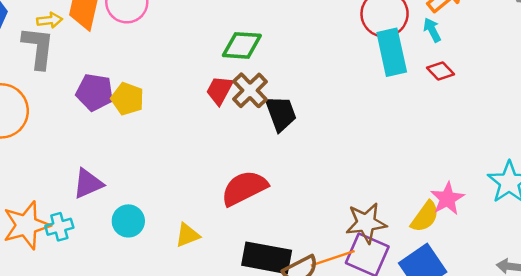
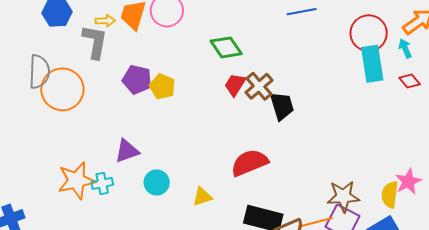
green diamond: (242, 45) -> (226, 47), moved, turned 48
yellow semicircle: (425, 217) -> (390, 195), turned 148

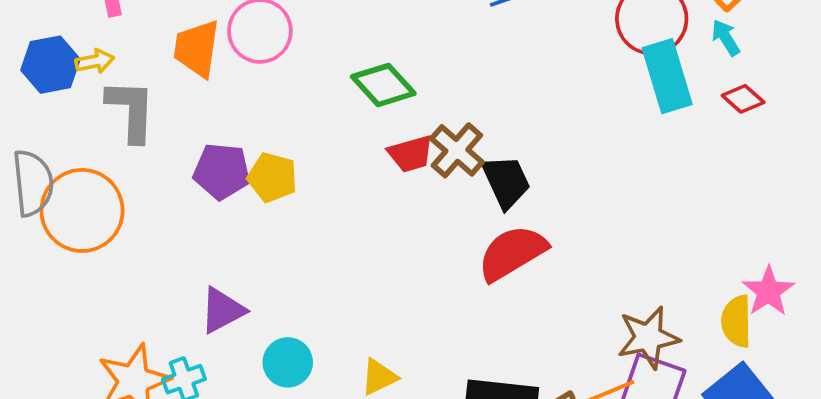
yellow arrow: (105, 21) -> (95, 61), moved
red trapezoid: (235, 85) -> (411, 154), turned -130
red semicircle: (249, 163) -> (512, 253), moved

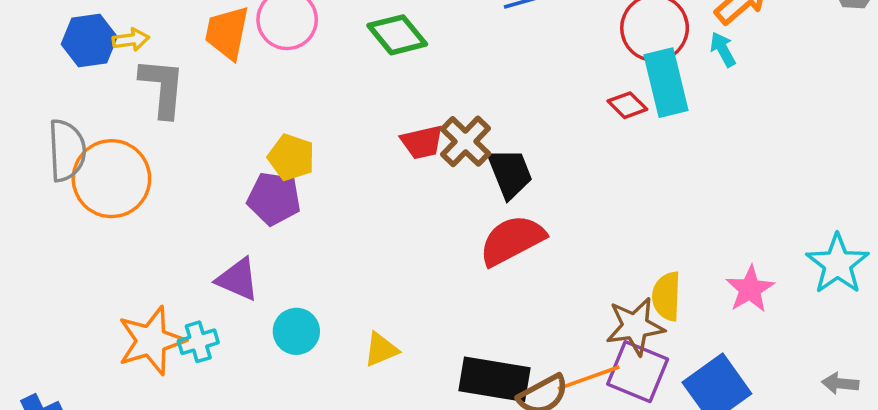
green diamond: (383, 85) -> (397, 35), moved
red diamond: (743, 99) -> (627, 105), moved
purple pentagon: (222, 171) -> (274, 199), moved
purple triangle: (222, 310) -> (238, 279), turned 48
yellow semicircle: (737, 321) -> (667, 296), moved

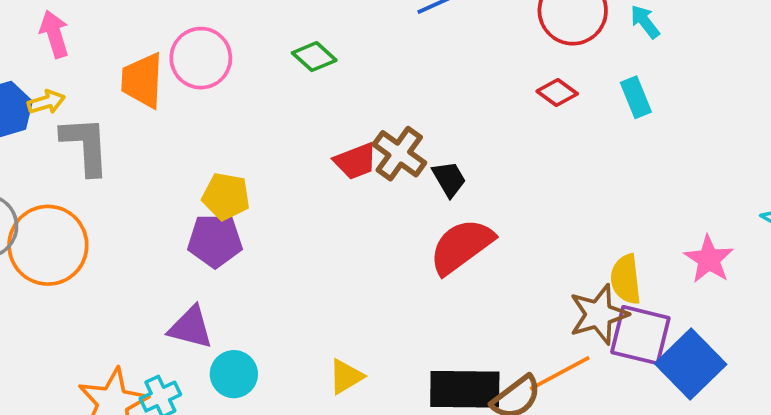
green diamond: (397, 35) -> (314, 57), size x0.7
cyan rectangle: (666, 83) -> (636, 97), moved, size x0.6
black trapezoid: (510, 173) -> (449, 179), size x0.7
cyan circle: (296, 331) -> (234, 374), moved
purple square: (638, 372) -> (640, 335), moved

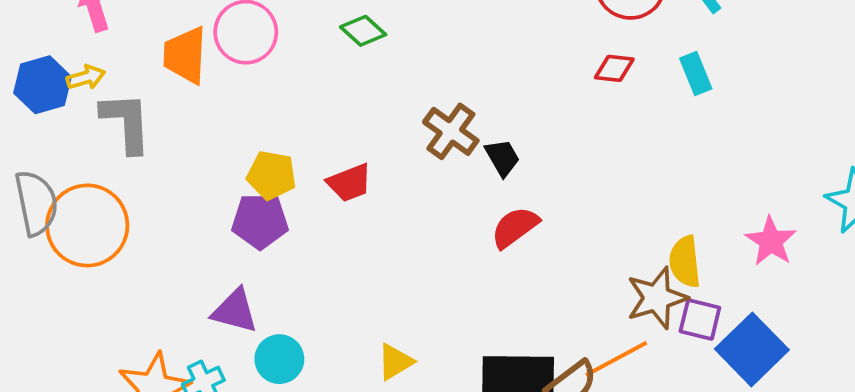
red diamond: (557, 92) -> (614, 68), turned -30
red trapezoid: (356, 161) -> (349, 183), moved
red semicircle: (461, 246) -> (515, 227), size x0.7
purple square: (640, 335) -> (700, 319), size x0.7

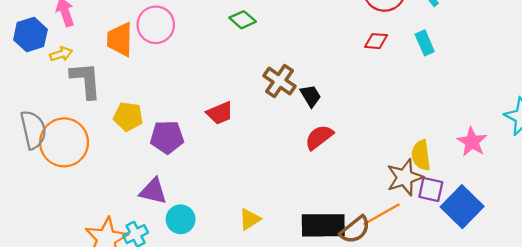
green diamond: (363, 31) -> (243, 20), moved
blue hexagon: (43, 85) -> (30, 35), moved
yellow pentagon: (272, 175) -> (128, 117), moved

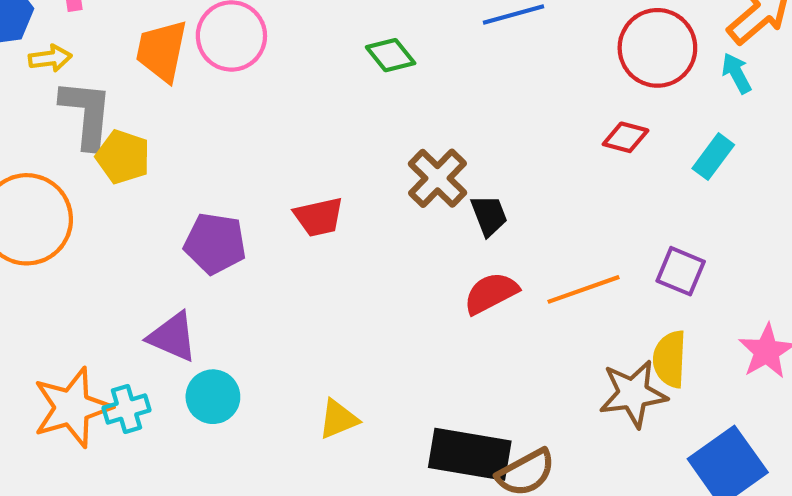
cyan rectangle: (425, 43) -> (713, 157), turned 50
yellow pentagon: (128, 117) -> (123, 157), moved
purple square: (431, 189) -> (681, 271), moved
orange line: (381, 214) -> (583, 289), moved

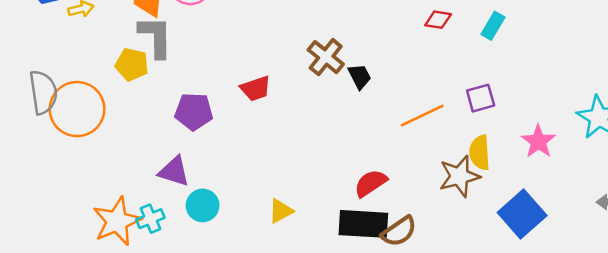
gray L-shape: (86, 114) -> (156, 37), moved
purple square: (681, 271) -> (481, 98), turned -32
red semicircle: (491, 293) -> (371, 183), moved

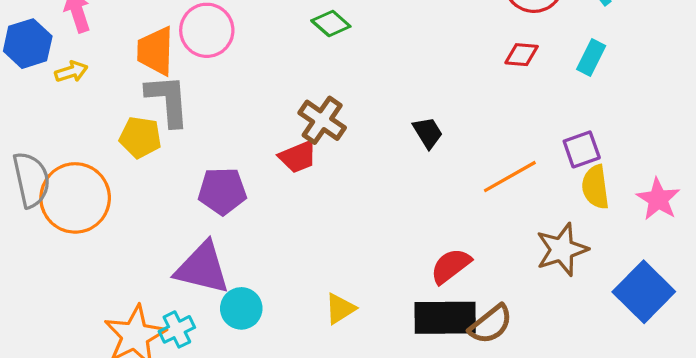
brown cross: (326, 57) -> (322, 120), moved
yellow semicircle: (480, 153) -> (595, 187), moved
purple triangle: (174, 171) -> (202, 268), size x1.4

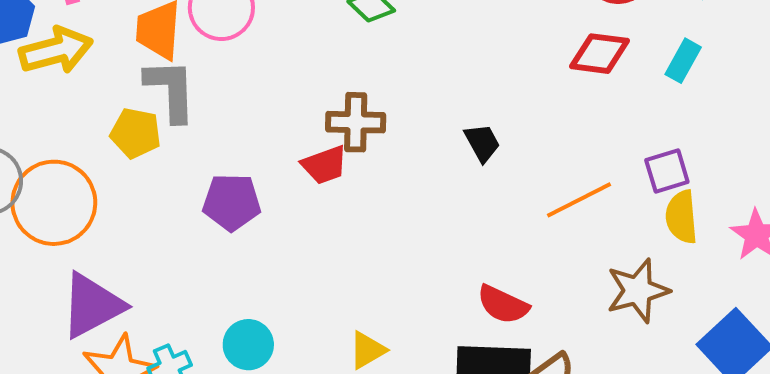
red diamond: (522, 55) -> (599, 54), size x1.4
yellow arrow: (71, 72) -> (56, 50), size x1.8
brown cross: (322, 120) -> (356, 122), turned -36
red semicircle: (451, 266) -> (503, 305), turned -120
purple triangle: (202, 268) -> (92, 305), moved, turned -44

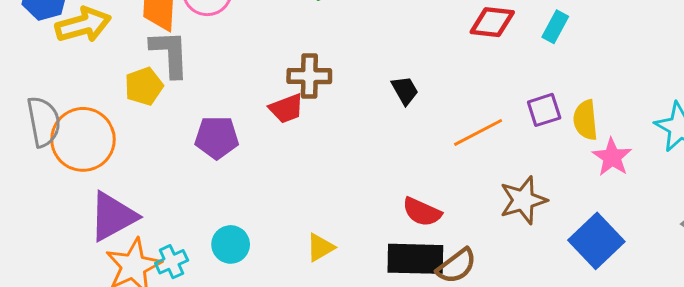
yellow pentagon: (136, 133) -> (144, 86), turned -30
yellow semicircle: (682, 217) -> (585, 120), moved

